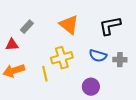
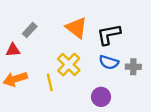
black L-shape: (110, 26) -> (109, 34), moved
yellow cross: (62, 58) -> (69, 65), turned -30

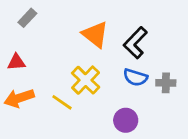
gray rectangle: (30, 30) -> (27, 18), moved
black L-shape: (109, 34) -> (135, 43), turned -35
yellow line: (50, 82) -> (62, 102), turned -42

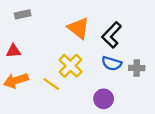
gray rectangle: (27, 18) -> (23, 14), turned 35

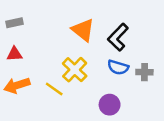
gray rectangle: (23, 14) -> (14, 23), moved

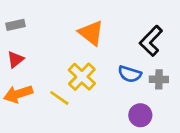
black L-shape: (118, 37) -> (151, 41), moved
red triangle: (14, 54) -> (15, 59), turned -35
purple circle: (110, 105) -> (140, 115), moved

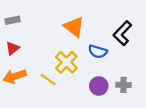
blue semicircle: (130, 74) -> (98, 51), moved
gray cross: (159, 79) -> (124, 85), moved
purple circle: (140, 115) -> (99, 86), moved

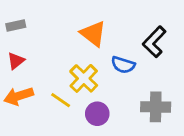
gray cross: (124, 85) -> (156, 107), size x1.5
purple circle: (99, 86) -> (97, 114), moved

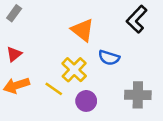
gray rectangle: (16, 25) -> (14, 13), moved, turned -42
black L-shape: (154, 42) -> (137, 19), moved

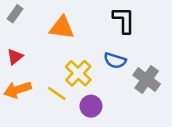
black L-shape: (137, 19) -> (124, 20), moved, turned 136
orange triangle: (83, 30) -> (62, 28), moved, turned -30
gray cross: (138, 95) -> (147, 80), moved, turned 35

